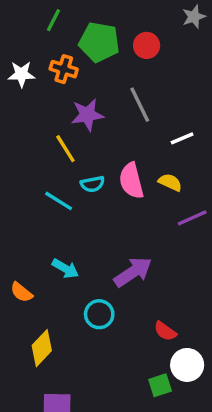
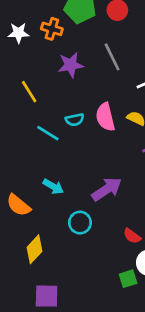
yellow line: (65, 149) -> (29, 92), moved
orange semicircle: (21, 292) -> (19, 205), size x1.4

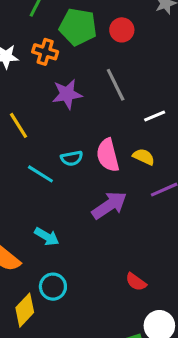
purple arrow: (107, 189) -> (109, 205), moved
cyan circle: (80, 223) -> (53, 287), moved
red semicircle: (132, 236) -> (136, 282), moved

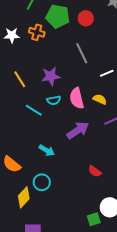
purple star: (67, 94) -> (51, 76), moved
cyan arrow: (47, 237) -> (47, 150), moved
red semicircle: (136, 282) -> (95, 171), moved

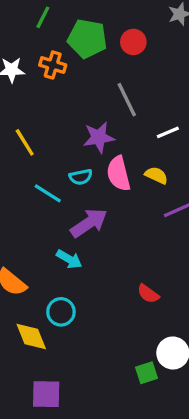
purple star: (51, 76) -> (99, 137), moved
purple arrow: (78, 130) -> (89, 223), moved
yellow diamond: (24, 197) -> (31, 337), turned -65

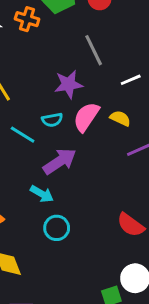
pink semicircle: (119, 174) -> (86, 117), turned 48
red semicircle: (148, 294) -> (131, 225), moved, size x1.4
cyan circle: (61, 312) -> (57, 228), moved

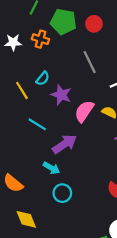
purple star: (68, 84) -> (61, 95), moved, turned 30
cyan semicircle: (52, 120) -> (43, 78), moved, turned -40

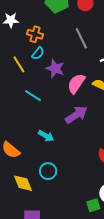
orange cross: (40, 39) -> (35, 34), moved
purple arrow: (64, 144) -> (76, 115), moved
cyan circle: (62, 193) -> (48, 171), moved

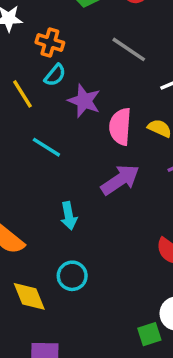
gray line: (81, 38) -> (129, 49), turned -30
pink semicircle: (76, 84) -> (120, 127), turned -30
cyan arrow: (46, 136) -> (69, 216), turned 49

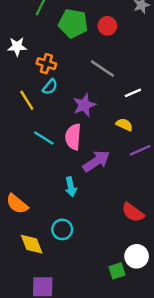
purple star: (84, 101) -> (84, 105), moved, turned 30
pink semicircle: (120, 127) -> (73, 137), moved
cyan arrow: (69, 216) -> (71, 187), moved

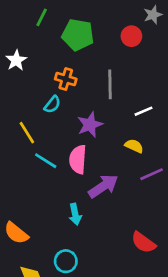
red circle: (107, 26) -> (131, 36), moved
white star: (17, 47) -> (16, 60), turned -30
orange cross: (46, 64) -> (66, 79), moved
gray line: (102, 69) -> (110, 84), turned 55
yellow line: (27, 100) -> (27, 133), moved

